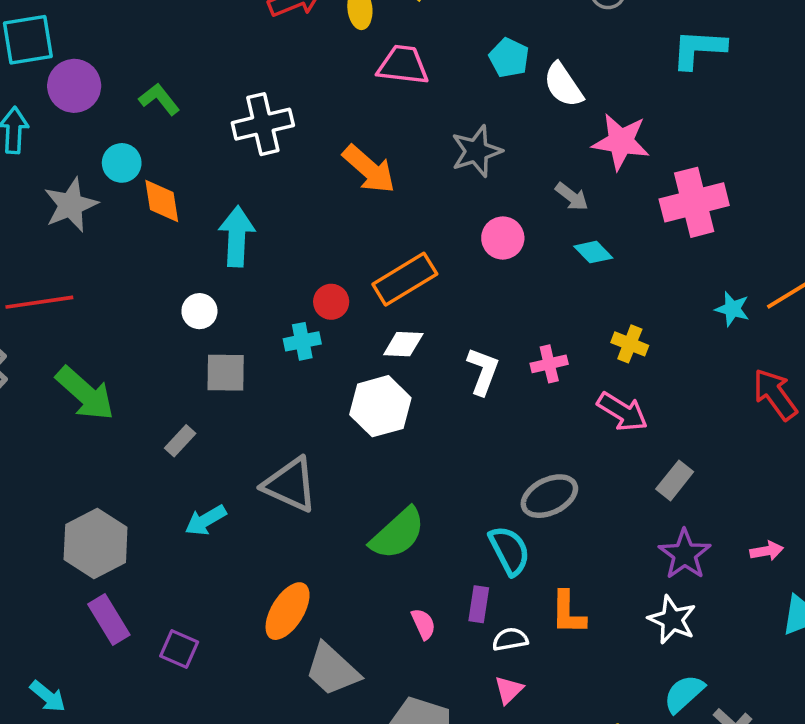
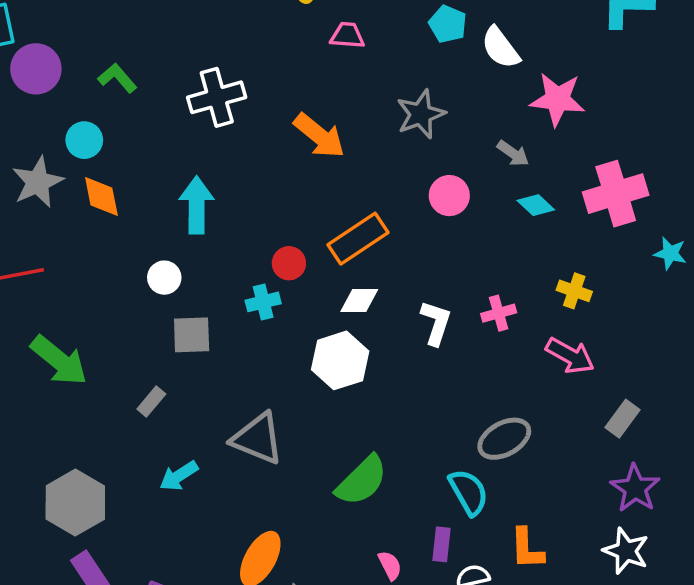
pink trapezoid: (403, 65) -> (347, 36), size x0.7
orange diamond: (162, 201) -> (101, 196), moved
pink cross: (694, 202) -> (616, 194), moved

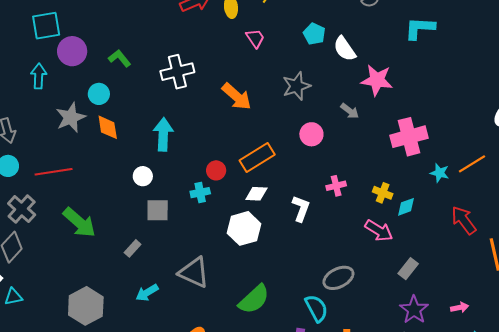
pink trapezoid: (347, 36) -> (255, 38), turned 50
cyan diamond: (536, 205) -> (406, 207), moved, turned -65
pink cross: (499, 313) -> (336, 186), moved

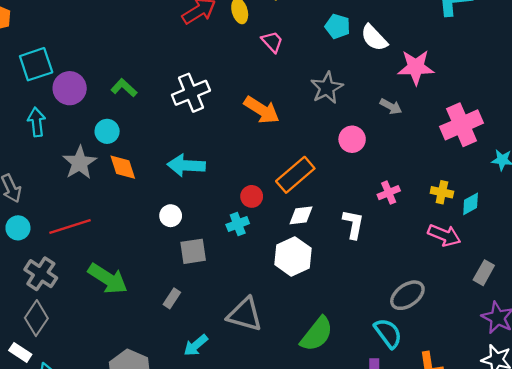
cyan arrow: (163, 134) -> (186, 165), turned -80

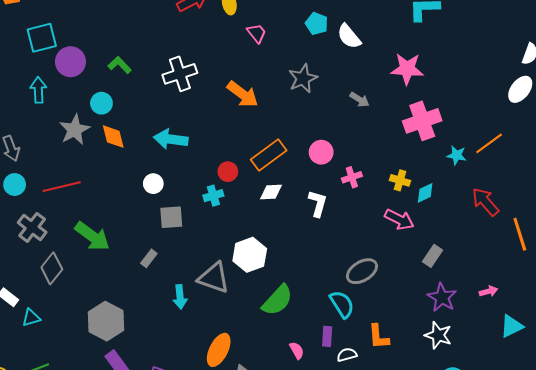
pink star: (416, 67) -> (407, 69), moved
pink circle: (352, 139) -> (321, 152), moved
white hexagon: (293, 256) -> (250, 255), moved
gray diamond: (36, 318) -> (52, 268), moved
cyan arrow: (196, 345) -> (180, 297), moved, turned -60

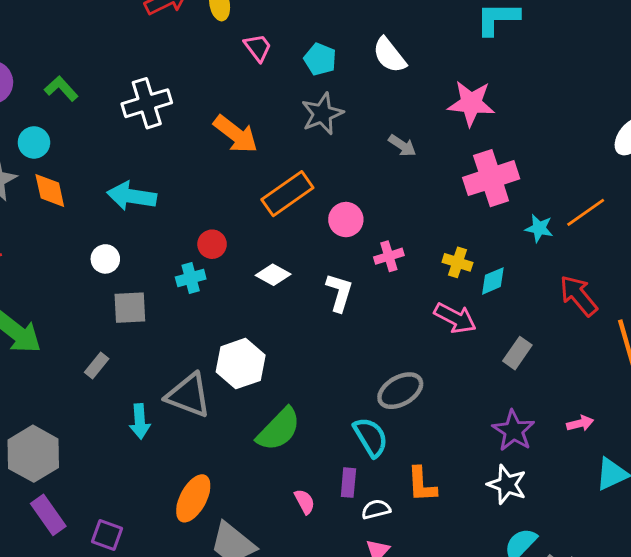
cyan pentagon: (317, 24) -> (320, 59), moved
orange rectangle: (269, 155) -> (287, 194), moved
white diamond: (271, 192) -> (273, 275), turned 30
gray rectangle: (433, 256) -> (517, 353), moved

